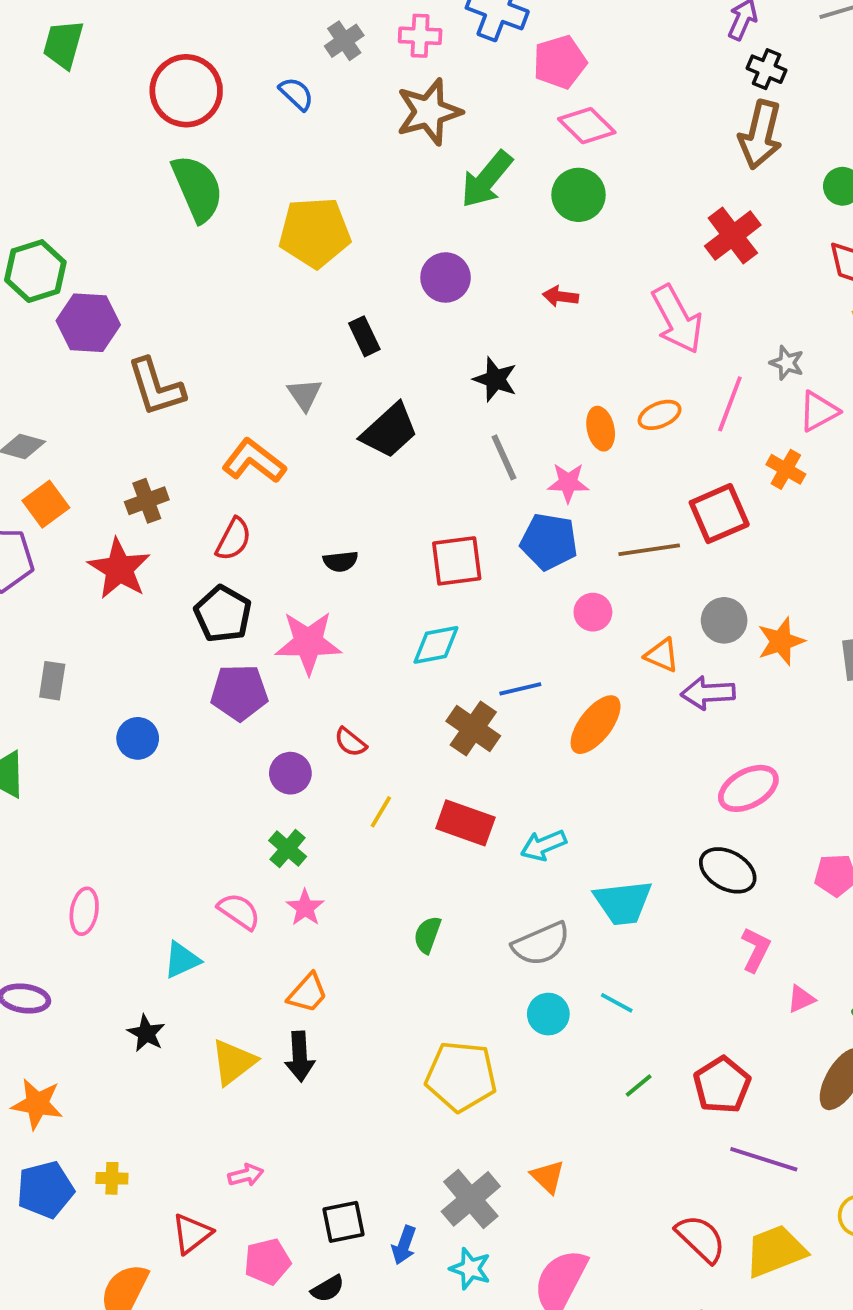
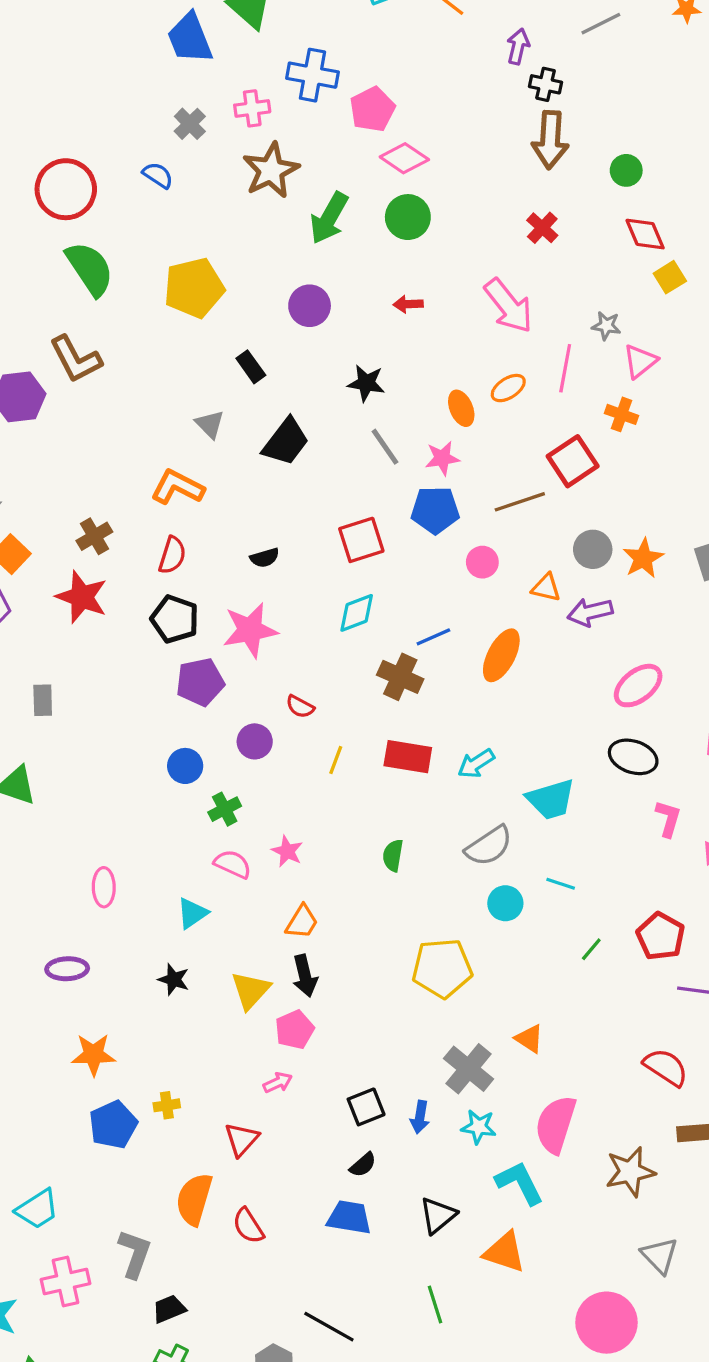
red cross: (733, 236) -> (542, 228), size x0.7
brown L-shape: (156, 387) -> (76, 359), moved
blue circle: (138, 738) -> (185, 766), moved
green cross: (288, 849) -> (225, 809), moved, turned 32
pink pentagon: (267, 1262) -> (295, 1030), moved

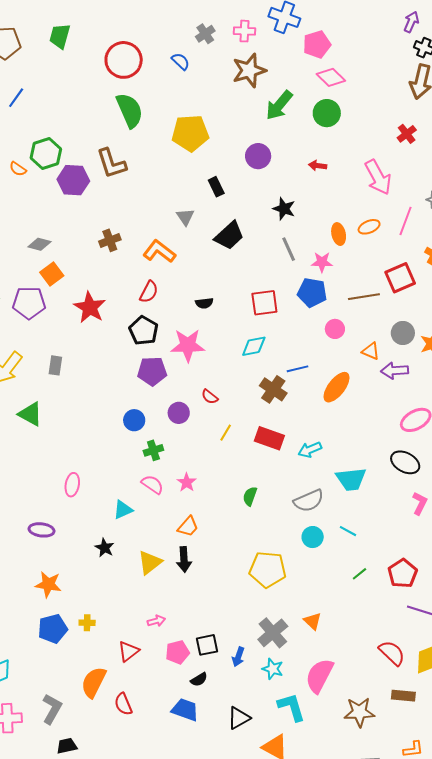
brown cross: (94, 536) -> (110, 240), moved
pink pentagon: (295, 1030) -> (178, 652), moved

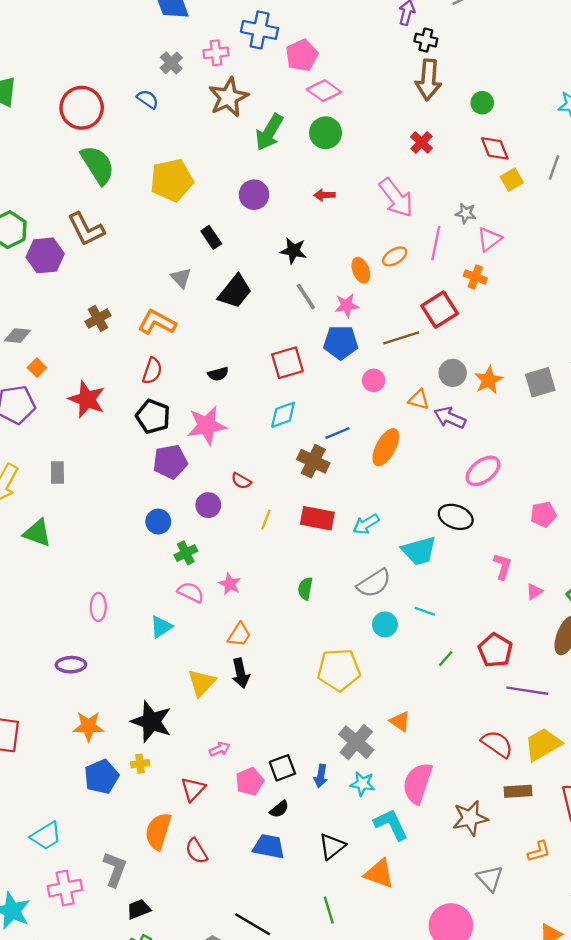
orange square: (52, 274) -> (37, 368), size x0.7
purple arrow: (395, 371) -> (450, 418), turned 36
black ellipse: (405, 462) -> (456, 517), moved
black star: (105, 548) -> (151, 722), moved, size x1.8

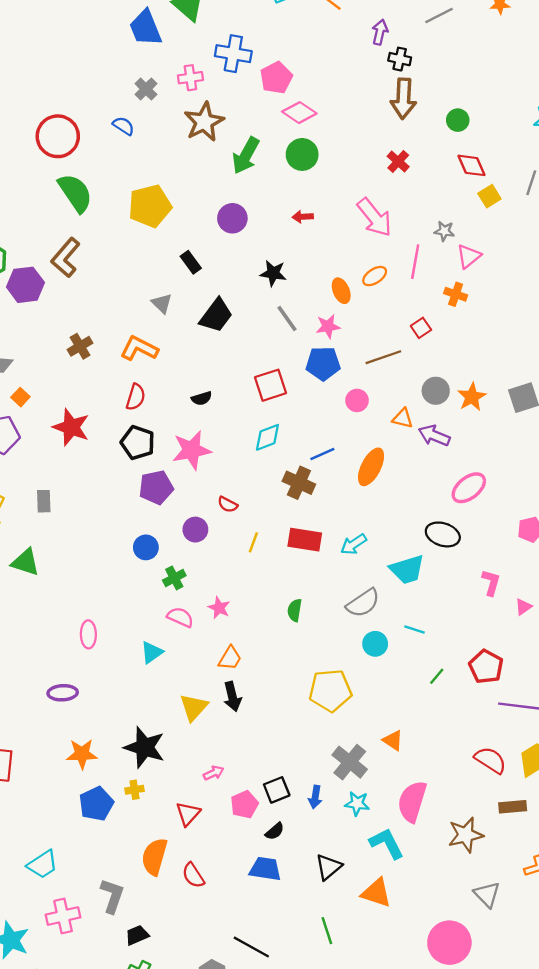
brown L-shape: (86, 229) -> (66, 258), turned 69
red square: (440, 310) -> (421, 328), size x0.6

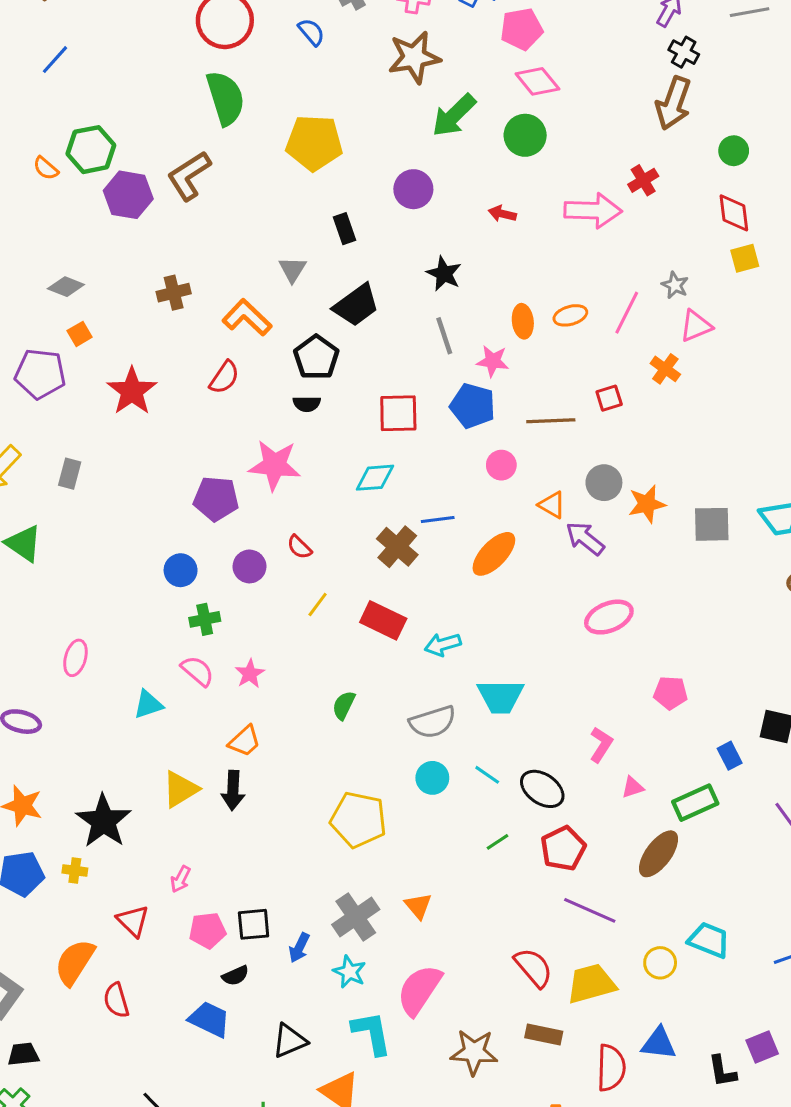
pink arrow: (374, 217) -> (593, 211), moved, turned -66
black pentagon: (138, 443) -> (316, 357), moved
black ellipse: (443, 534) -> (542, 789), moved
pink arrow: (214, 773) -> (180, 879), turned 126
red triangle: (188, 814) -> (133, 921), turned -44

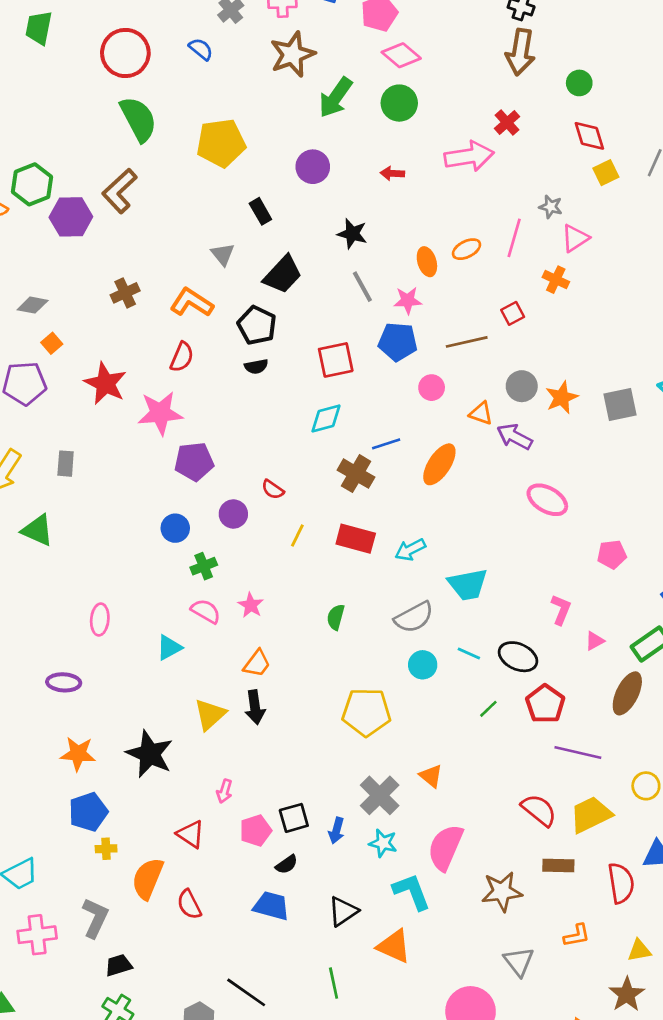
pink star: (275, 465) -> (160, 413), moved
pink ellipse: (609, 617) -> (547, 500), turned 63
yellow cross: (75, 871) -> (106, 849), moved

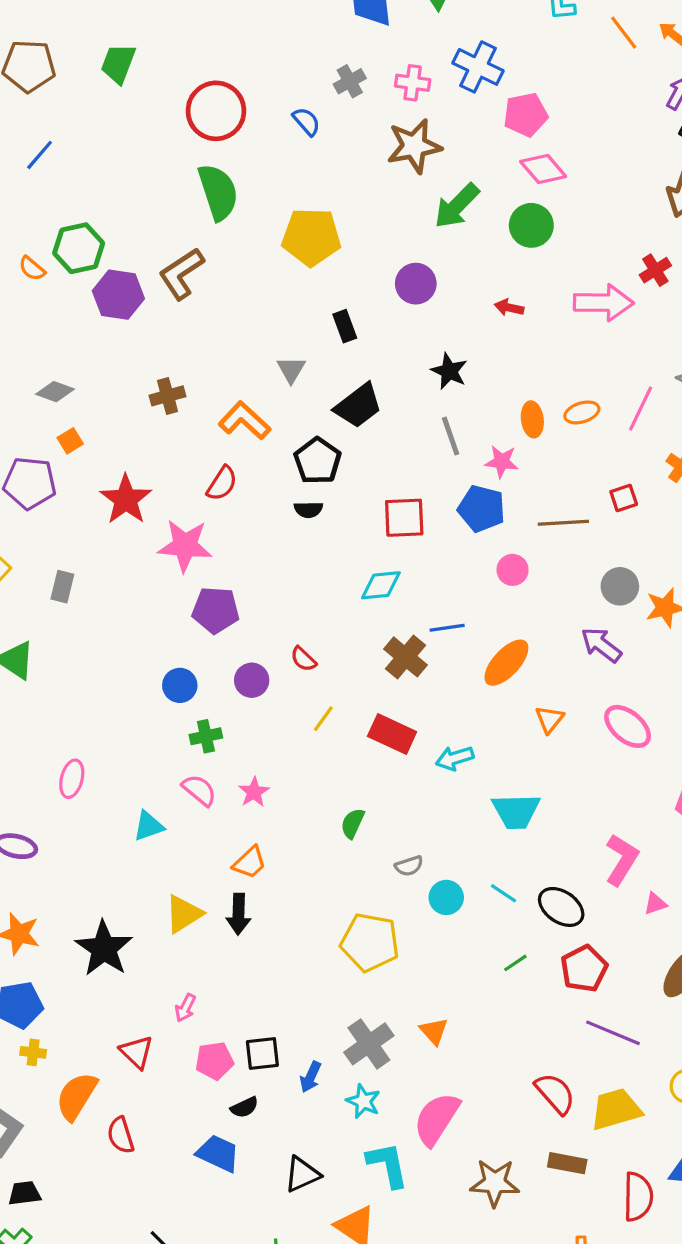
orange triangle: (481, 413) -> (549, 719), moved, turned 40
pink L-shape: (561, 610) -> (622, 860), size x1.4
gray semicircle: (414, 617) -> (409, 866), moved, size x0.6

